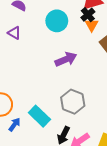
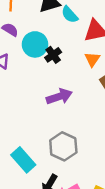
black cross: (88, 15) -> (53, 55), moved
cyan circle: (57, 21) -> (35, 44), moved

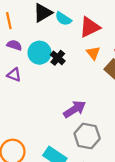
purple arrow: (59, 97) -> (75, 109), moved

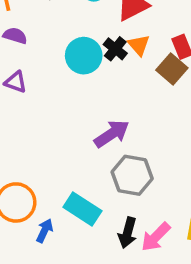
cyan circle: (39, 53) -> (84, 56), moved
black cross: (58, 58) -> (115, 49), moved

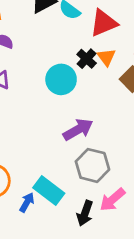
cyan circle: (84, 56) -> (61, 79), moved
blue arrow: (45, 231) -> (27, 202), moved
pink arrow: (156, 237) -> (112, 200), moved

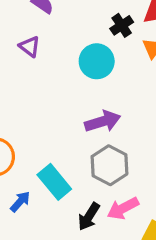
black cross: (87, 59) -> (122, 25), moved
blue arrow: (27, 202) -> (20, 202), moved

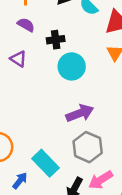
black cross: (122, 25) -> (56, 40), moved, turned 30

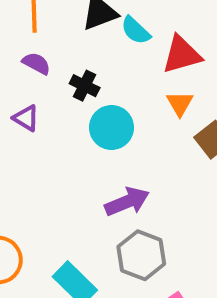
black cross: (56, 40) -> (85, 86), turned 36

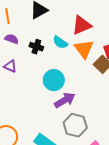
cyan semicircle: (136, 30) -> (60, 42), moved
orange triangle: (180, 104) -> (84, 49), size x1.5
cyan circle: (112, 128) -> (54, 80), moved

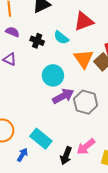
orange triangle: (84, 49) -> (83, 59), moved
gray hexagon: (75, 125) -> (86, 102), moved

